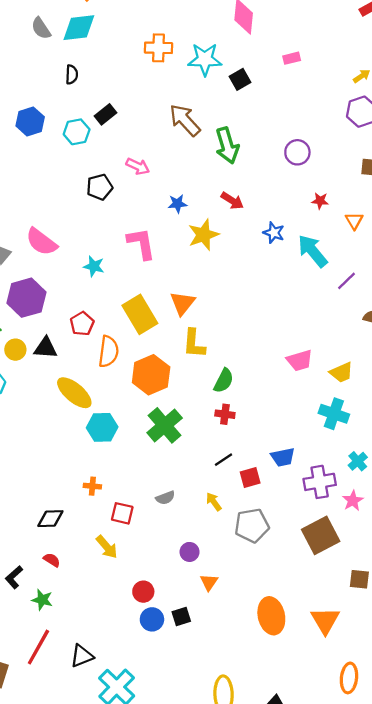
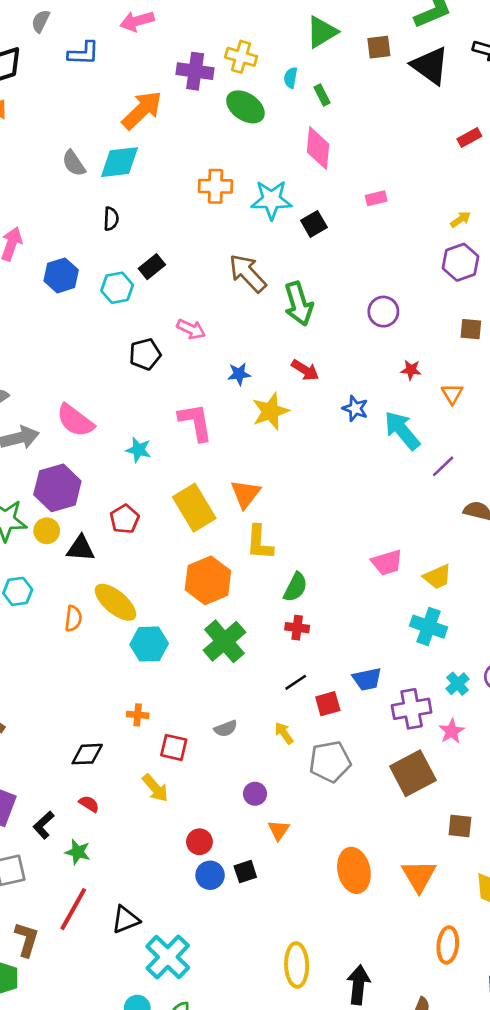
yellow circle: (15, 350) -> (47, 531), moved
orange semicircle: (108, 352) -> (73, 618), moved, size x0.7

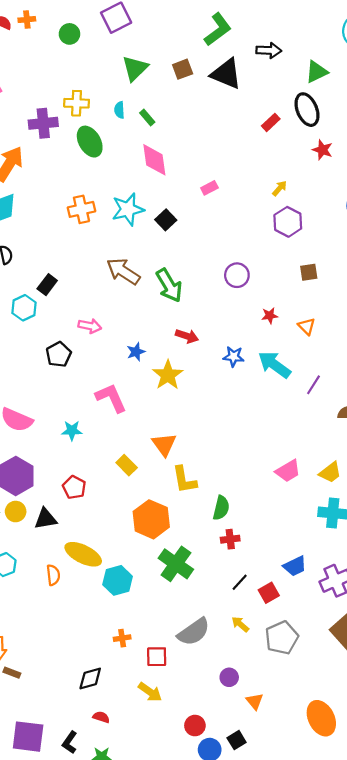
green ellipse: (245, 107) -> (90, 142), turned 40
yellow rectangle: (194, 508) -> (127, 465), size x0.6
gray semicircle: (226, 728) -> (194, 632), size x1.8

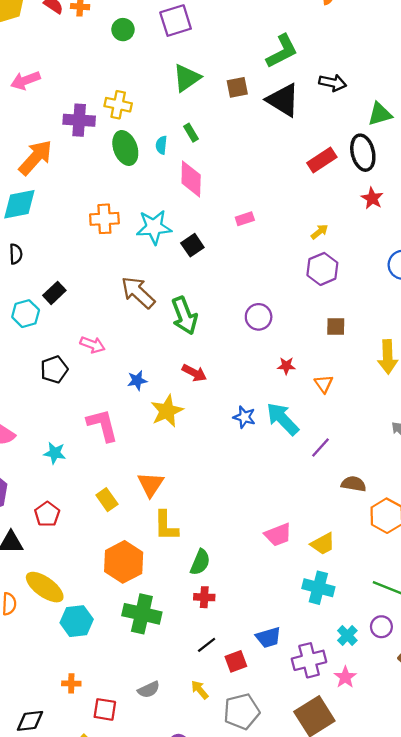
cyan semicircle: (119, 110) -> (161, 145), moved
red rectangle: (271, 122) -> (322, 160), size x1.4
blue star: (234, 357) -> (244, 417), moved
green cross: (176, 564) -> (142, 614), turned -32
gray semicircle: (194, 632) -> (149, 690), size x0.6

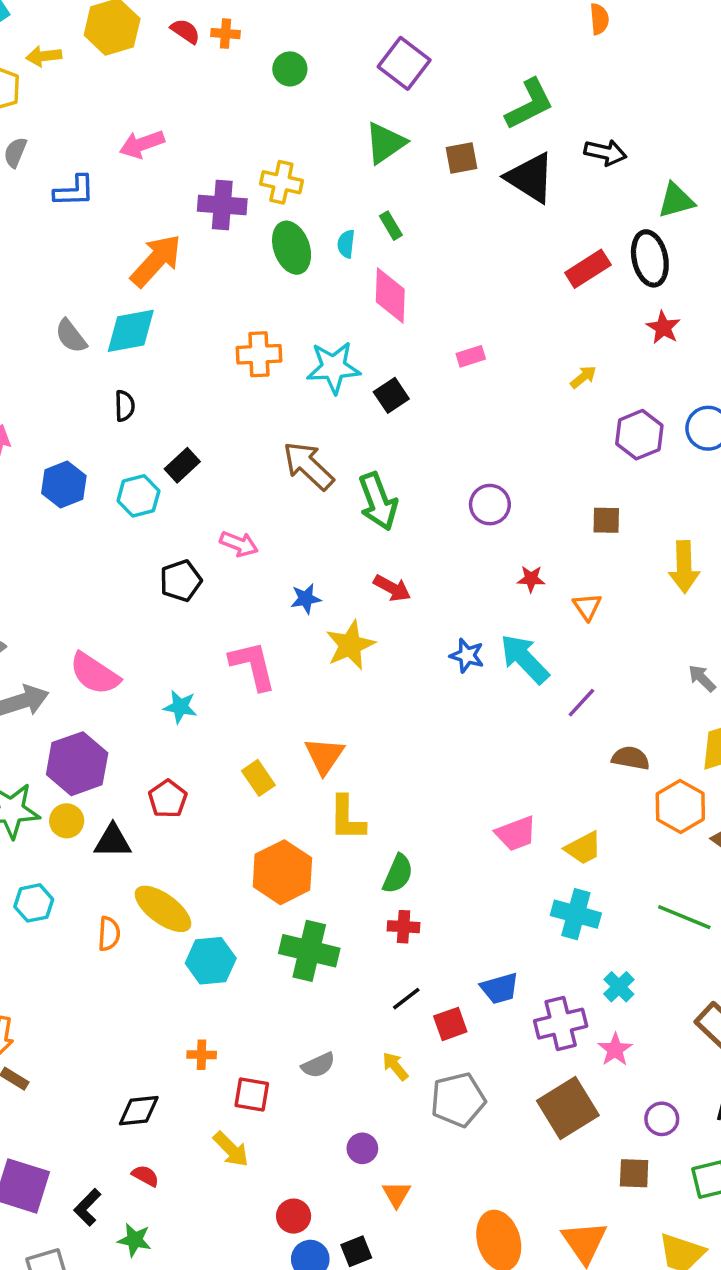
purple square: (176, 21) -> (404, 63), moved, turned -36
purple hexagon: (322, 269) -> (639, 435), moved
purple circle: (381, 627) -> (662, 1119), moved

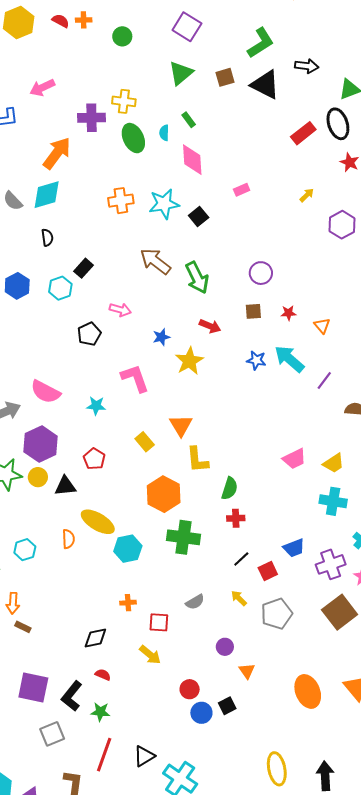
brown square: (606, 520) -> (253, 311), moved
cyan hexagon: (34, 903) -> (25, 550), moved
black L-shape: (87, 1207) -> (72, 696), size x1.4

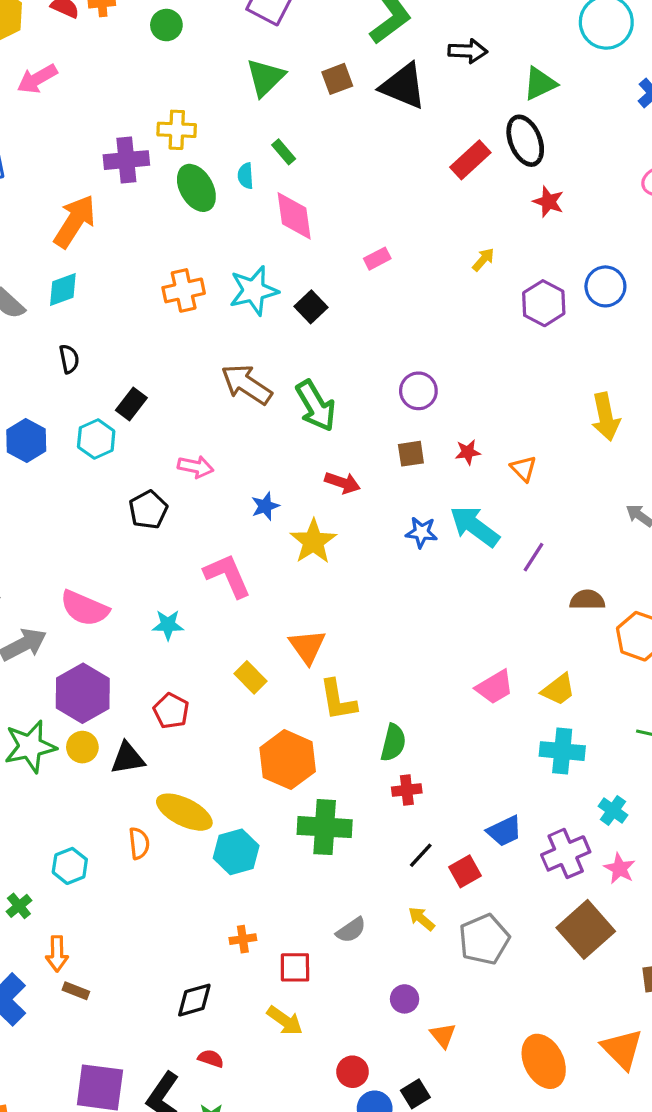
pink arrow: (42, 88) -> (37, 79), moved
cyan diamond: (47, 195) -> (63, 290), size x0.7

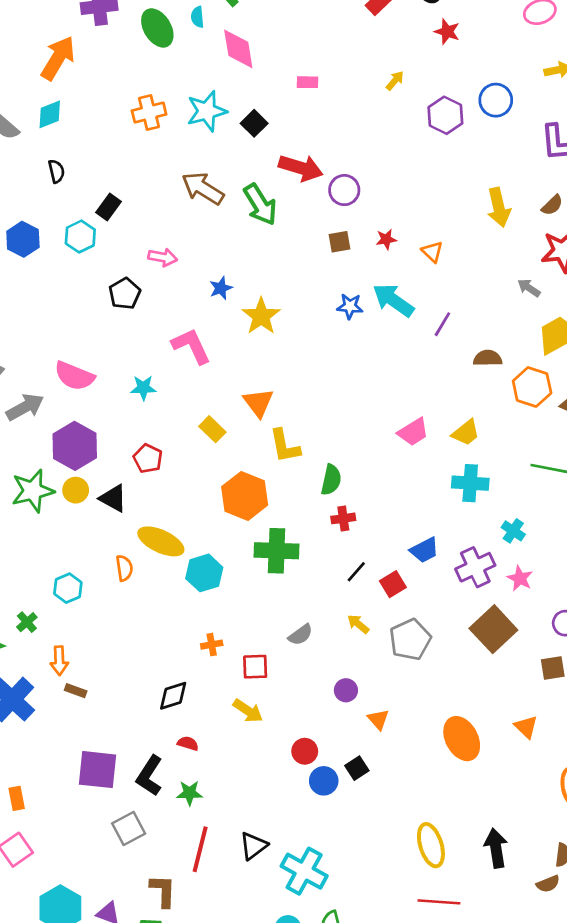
pink rectangle: (377, 259) -> (308, 82), turned 30
red arrow: (342, 483) -> (301, 168), moved, size x1.5
black triangle: (128, 758) -> (113, 498), turned 40
orange triangle: (622, 1049) -> (526, 727), size x0.7

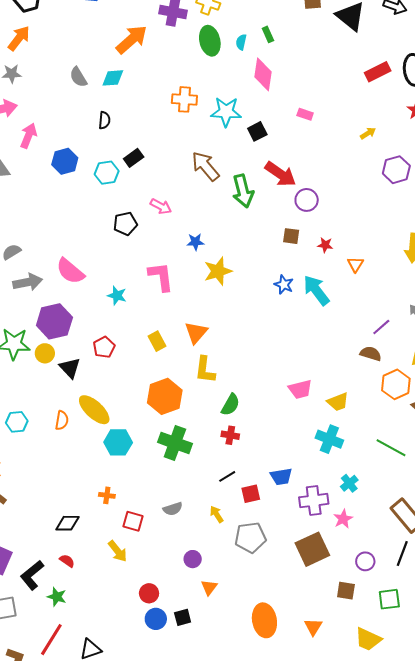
purple line: (442, 324) -> (381, 327), moved

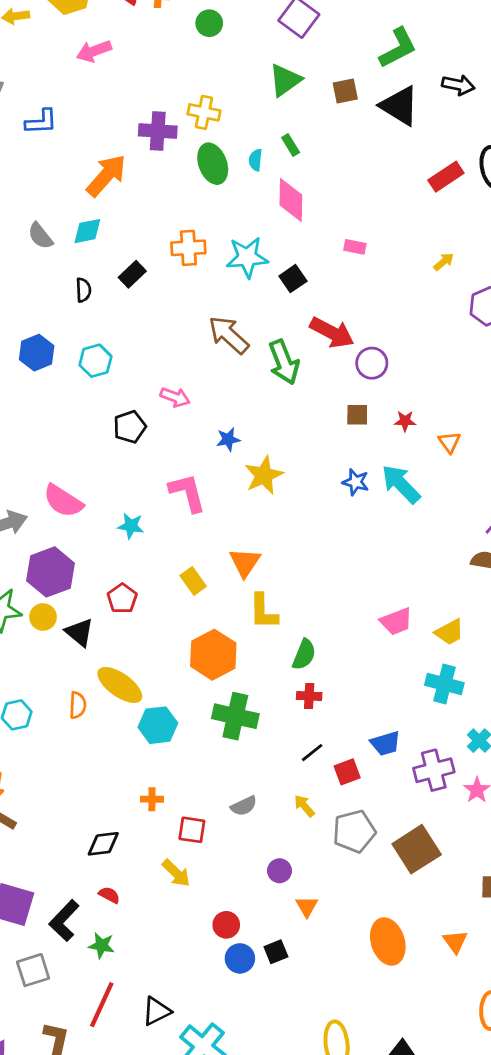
black rectangle: (134, 158) -> (132, 274), moved
brown square: (312, 549) -> (417, 849), moved

